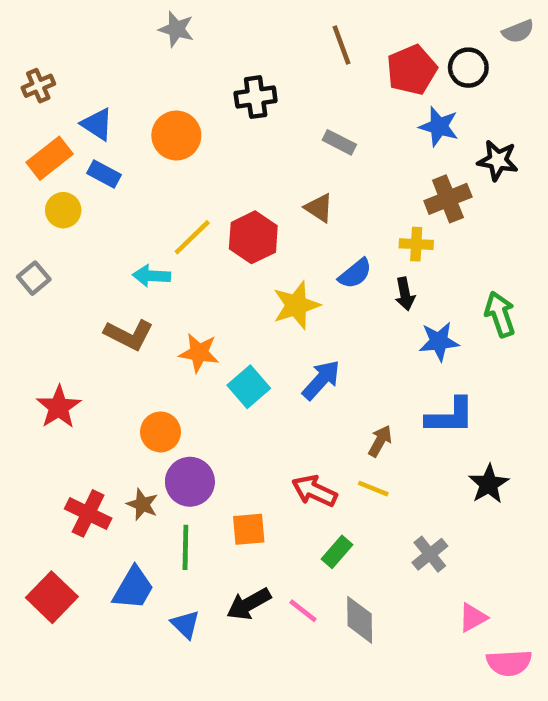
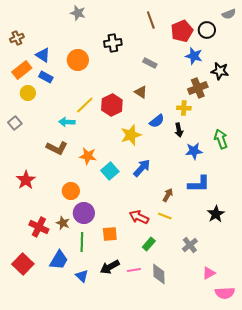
pink line: (303, 611) -> (134, 270), turned -48

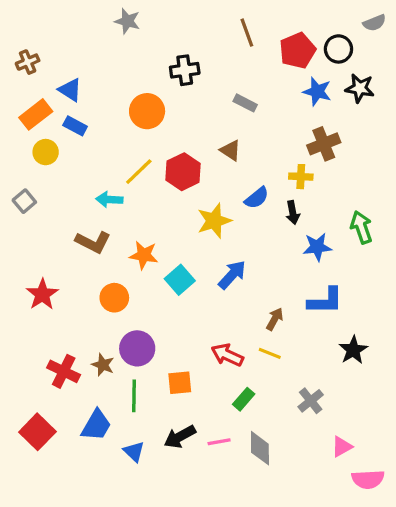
orange circle: (78, 60) -> (147, 111), moved
black star: (220, 71) -> (360, 88), moved
orange circle: (71, 191) -> (114, 298), moved

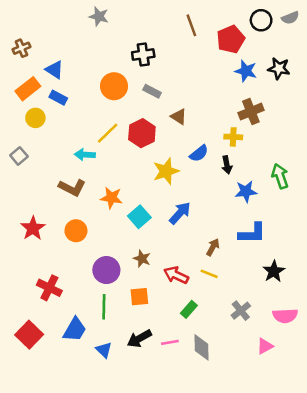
black circle: (338, 49) -> (261, 20), moved
gray rectangle: (245, 103) -> (152, 91), moved
orange circle: (114, 298) -> (76, 231), moved
brown star: (103, 365) -> (142, 259), moved
pink semicircle: (368, 479) -> (285, 316), moved

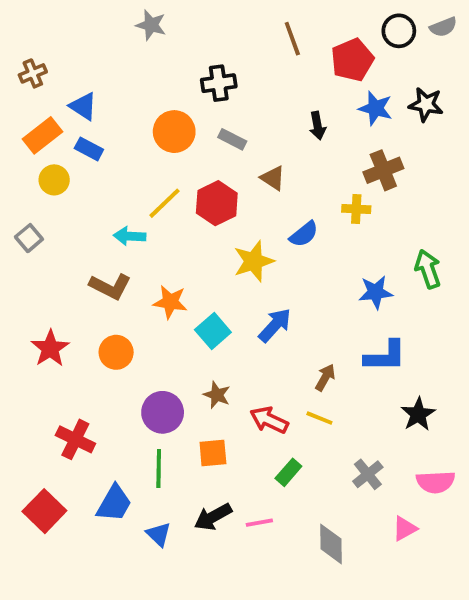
black arrow: (227, 165) -> (317, 126), moved
gray diamond: (201, 347) -> (331, 544), moved

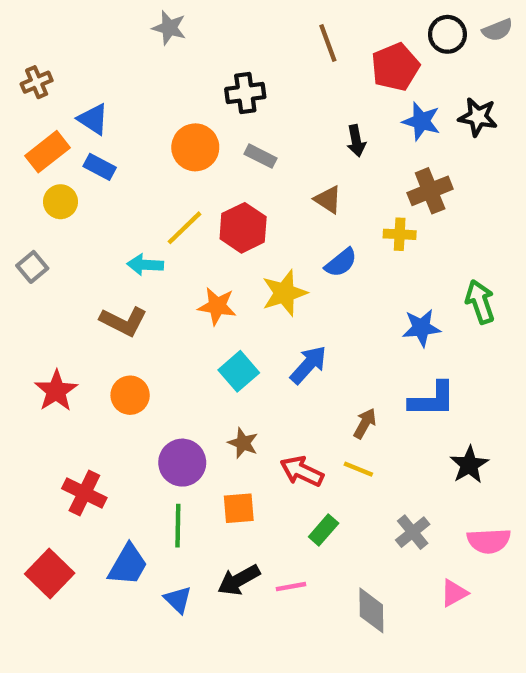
brown triangle: (273, 178) -> (328, 200), moved
orange star: (170, 302) -> (217, 306), moved

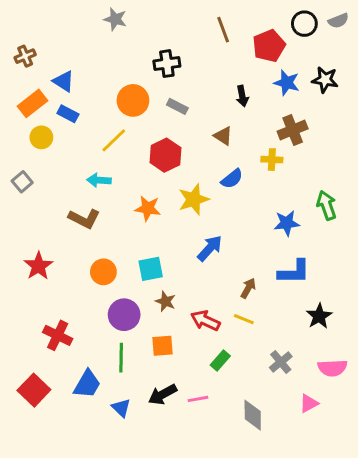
yellow line: (184, 228) -> (114, 140), moved
cyan square: (239, 371) -> (151, 269), moved, turned 30
orange circle: (130, 395) -> (103, 272), moved

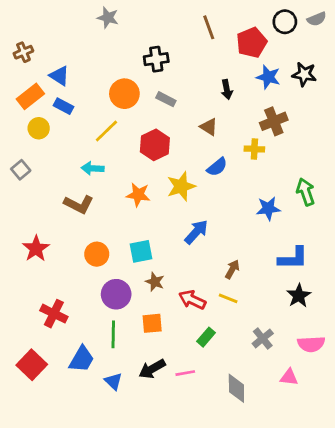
blue L-shape: (294, 272) -> (293, 258), moved
pink triangle: (309, 403) -> (289, 377), turned 36

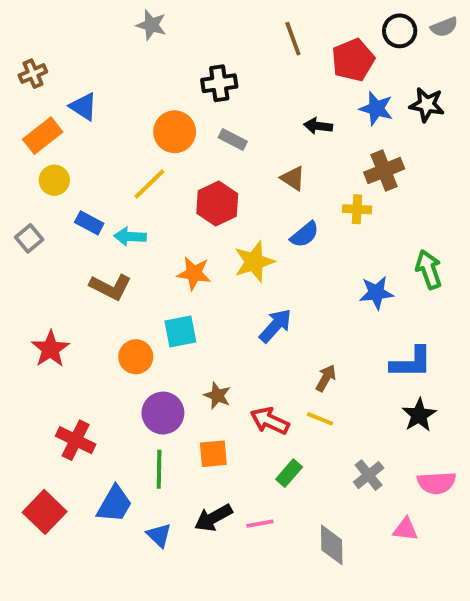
black arrow: (227, 90) -> (318, 126), turned 108
blue rectangle: (64, 106) -> (89, 223), moved
cyan square: (141, 251) -> (180, 332), moved

